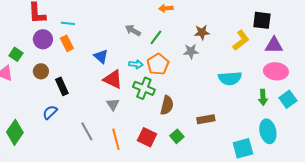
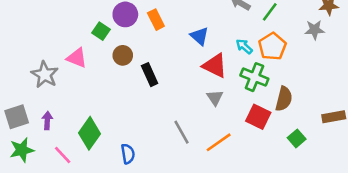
green square: (16, 54) -> (101, 31), moved
cyan arrow: (136, 64) -> (244, 46), turned -144
blue semicircle: (50, 112) -> (128, 154), moved, turned 126
red square: (147, 137) -> (258, 117), moved
orange line: (116, 139) -> (219, 142), turned 70

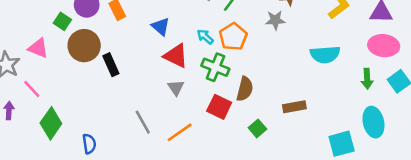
brown circle: (123, 55) -> (84, 46), size x1.6
pink line: (63, 155) -> (32, 89), moved

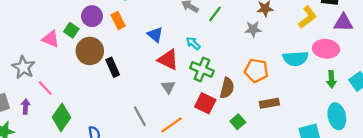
orange pentagon: (233, 37) -> (256, 71), moved, turned -30
pink ellipse: (384, 46) -> (326, 49), moved
pink triangle: (38, 48) -> (51, 39), moved

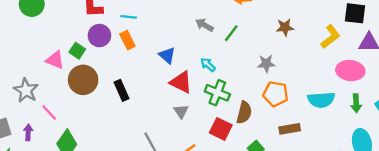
gray star: (253, 29) -> (266, 64), moved
brown circle: (90, 51) -> (83, 80), moved
cyan semicircle: (296, 59) -> (321, 100), moved

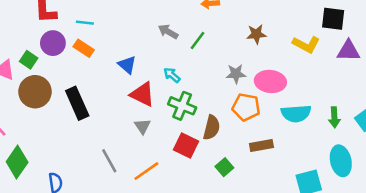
yellow L-shape: (330, 37) -> (306, 44), turned 65
orange rectangle: (127, 40) -> (84, 48), turned -30
pink ellipse: (350, 71) -> (270, 81), moved
black rectangle: (122, 90) -> (77, 103), size x1.4

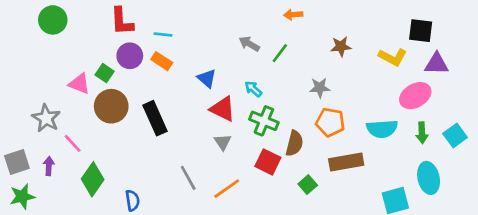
pink ellipse: (270, 81) -> (415, 96), moved, turned -36
brown rectangle: (261, 145) -> (346, 162), size x1.4

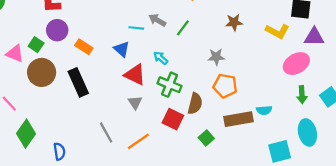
cyan line: (163, 35) -> (136, 28), moved
orange rectangle: (162, 61) -> (84, 47), moved
cyan semicircle: (382, 129) -> (264, 110), moved, size x0.6

